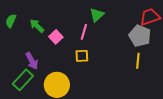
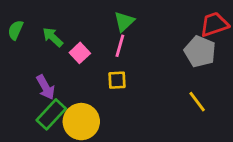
green triangle: (97, 15) -> (124, 21), moved
yellow line: (138, 61) -> (197, 102), moved, turned -42
green rectangle: (23, 80) -> (51, 114), moved

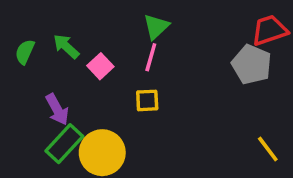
green semicircle: (15, 30) -> (25, 52), moved
yellow line: (197, 102) -> (268, 149), moved

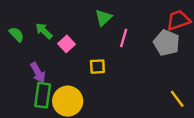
green semicircle: (25, 52) -> (16, 34), turned 112
pink line: (151, 57) -> (124, 38), moved
green rectangle: (64, 144) -> (43, 95), turned -35

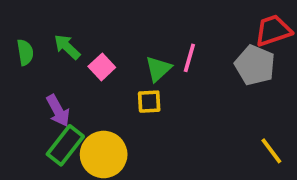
green triangle: (103, 18) -> (158, 69), moved
green semicircle: (16, 34) -> (25, 52), turned 35
green rectangle: (43, 95) -> (65, 145), turned 30

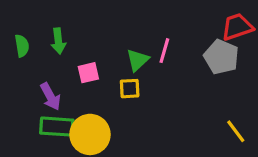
green arrow: (67, 47) -> (58, 41), turned -140
pink square: (102, 67) -> (88, 73), moved, turned 30
green rectangle: (65, 145) -> (57, 127), turned 56

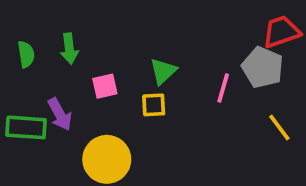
pink line: (164, 51) -> (223, 88), moved
green rectangle: (57, 127) -> (26, 127), moved
yellow line: (236, 131) -> (279, 127), moved

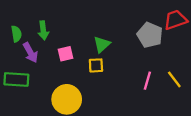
gray pentagon: (263, 67) -> (150, 35), moved
pink line: (223, 88) -> (147, 81), moved
purple arrow: (60, 114) -> (30, 53), moved

